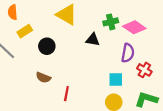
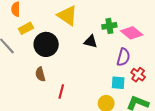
black circle: (47, 46) -> (46, 44), size x1.5
brown semicircle: (43, 77) -> (40, 74), turned 48
cyan square: (116, 80) -> (118, 83), moved

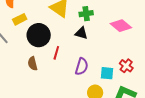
green cross: (109, 26) -> (86, 14), moved
purple semicircle: (123, 57) -> (82, 67), moved
red line: (61, 92) -> (56, 53), moved

